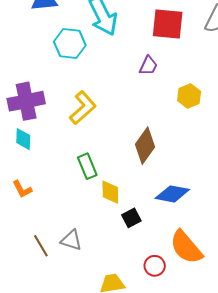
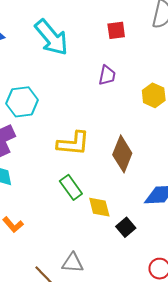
red square: (168, 24) -> (116, 30), size x0.6
cyan hexagon: (70, 43) -> (22, 102), moved
yellow L-shape: (83, 108) -> (73, 143), moved, turned 60

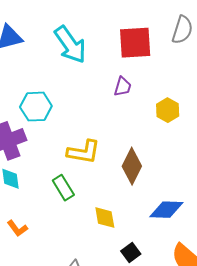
red square: (116, 30) -> (135, 43), size x1.8
green rectangle: (71, 187) -> (63, 188), moved
black square: (126, 227) -> (131, 253), moved

